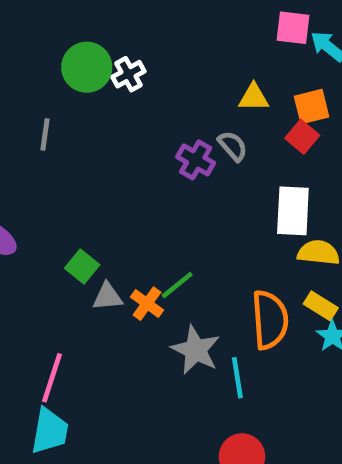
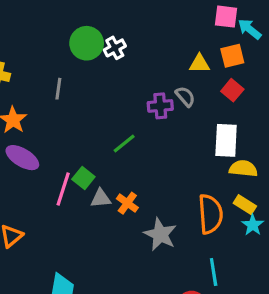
orange square: (312, 107) -> (232, 56), moved
purple cross: (196, 160) -> (160, 106), turned -35
green line: (177, 285) -> (124, 144), moved
pink line: (52, 378) -> (63, 189), moved
cyan line: (237, 378) -> (214, 272), moved

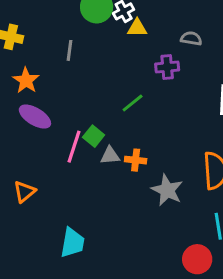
yellow triangle: (199, 64) -> (137, 28), moved
gray semicircle: (185, 96) -> (191, 38), moved, turned -40
orange cross: (127, 203) -> (136, 160), turned -30

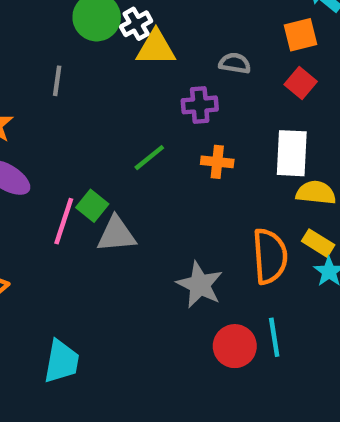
yellow triangle: (137, 28) -> (156, 48), size x1.4
gray triangle: (110, 156) -> (116, 234), size x1.4
orange cross: (136, 160) -> (217, 162), moved
red circle: (197, 259) -> (235, 346), moved

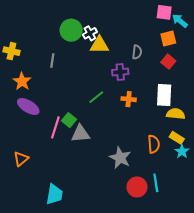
gray semicircle: (235, 63) -> (137, 52), turned 88
orange semicircle: (270, 256) -> (154, 144), size x0.7

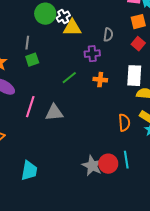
green square: (69, 120) -> (32, 60), moved, turned 32
gray star: (120, 158) -> (92, 166), moved

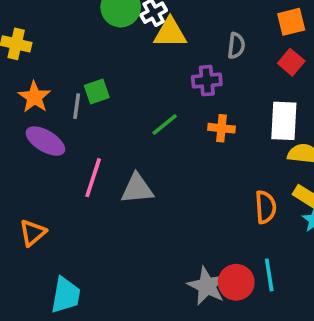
gray line: (27, 43) -> (77, 106), moved
cyan trapezoid: (29, 171) -> (66, 295), moved

